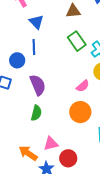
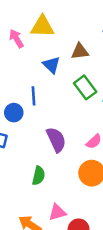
blue triangle: (36, 22) -> (51, 65), moved
purple semicircle: (38, 85) -> (56, 140), moved

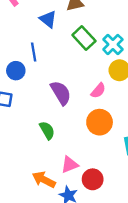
green semicircle: (39, 176) -> (47, 130), turned -36

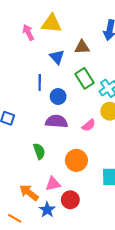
blue circle: (16, 71) -> (58, 97), moved
purple semicircle: (61, 93) -> (56, 121), turned -65
orange circle: (100, 122) -> (76, 160), moved

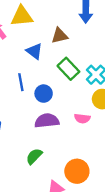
pink semicircle: (89, 125) -> (82, 118), turned 56
green semicircle: (39, 151) -> (34, 156), turned -105
orange circle: (76, 160) -> (77, 171), moved

